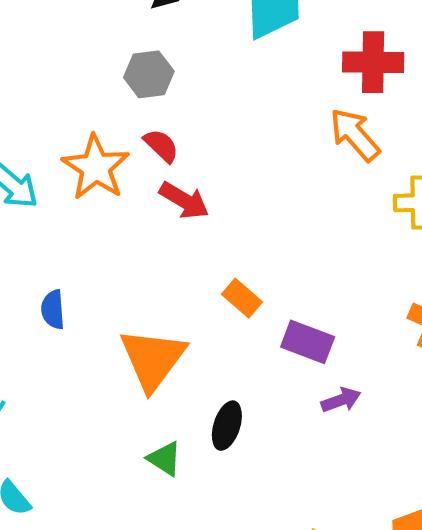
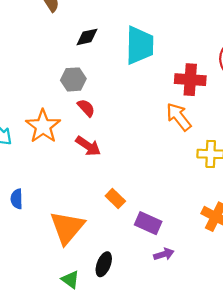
red semicircle: (161, 146) -> (86, 108), moved

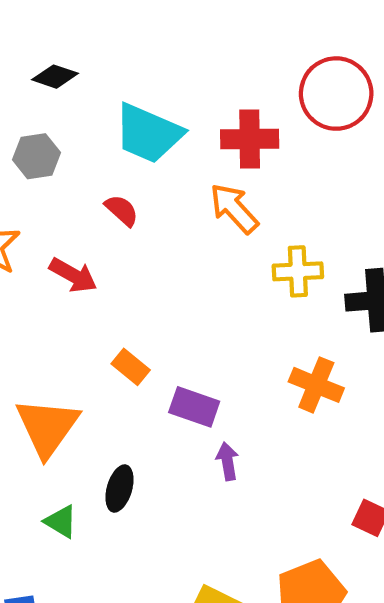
black diamond: (87, 37) -> (55, 77), turned 35
cyan trapezoid: (140, 45) -> (148, 133), moved, turned 117
red semicircle: (86, 108) -> (122, 210), moved
purple arrow: (164, 254) -> (227, 461), turned -78

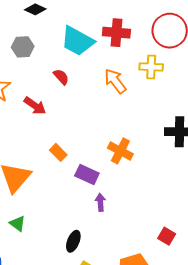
red cross: (250, 139) -> (116, 33), moved
yellow cross: (298, 271) -> (151, 67), moved
orange cross: (316, 385) -> (120, 151), moved
black ellipse: (119, 489) -> (73, 241), moved

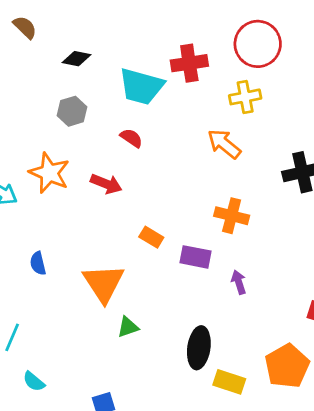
orange arrow: (115, 81) -> (224, 144), moved
purple arrow: (100, 202) -> (239, 282), moved
green triangle: (18, 224) -> (128, 327), moved, turned -42
black ellipse: (73, 241) -> (199, 348), size x1.4

